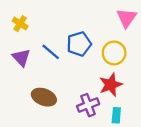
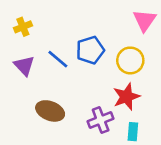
yellow cross: (20, 24) -> (23, 27), turned 35

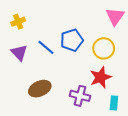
brown ellipse: (50, 111) -> (40, 89), turned -45
purple cross: (101, 120) -> (80, 96), turned 36
cyan rectangle: (133, 132) -> (114, 103), moved

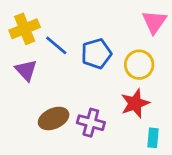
yellow cross: (18, 22) -> (25, 29), size x1.5
blue line: (46, 47) -> (56, 45), moved
purple cross: (80, 96) -> (91, 123), moved

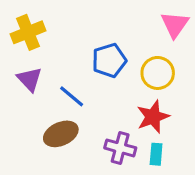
blue line: (56, 45) -> (72, 96), moved
purple cross: (91, 123) -> (120, 148), moved
cyan rectangle: (153, 138) -> (156, 154), moved

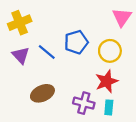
blue line: (72, 96) -> (47, 52), moved

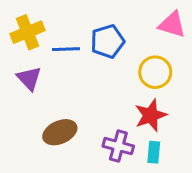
pink triangle: (122, 17) -> (172, 24), turned -48
blue pentagon: (76, 42) -> (108, 41), moved
blue line: (47, 52) -> (66, 49), moved, turned -42

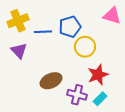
yellow circle: (155, 72) -> (85, 47), moved
brown ellipse: (60, 132) -> (51, 81), moved
cyan rectangle: (154, 152) -> (100, 99), turned 40

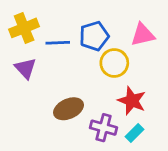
pink triangle: (112, 16) -> (143, 35), moved, turned -30
red star: (98, 75) -> (132, 101), turned -30

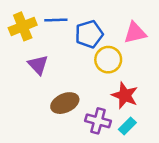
blue line: (58, 43) -> (56, 20), moved
purple triangle: (25, 68) -> (38, 65), moved

